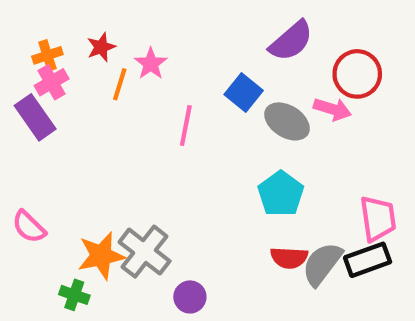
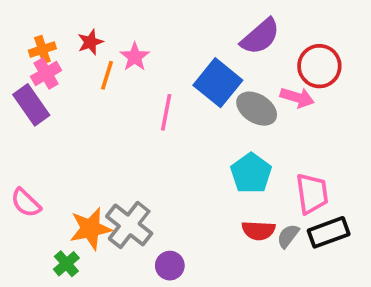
blue square: (244, 93) -> (218, 83), size x1.4
pink trapezoid: (378, 219) -> (312, 194), moved
gray semicircle: (322, 264) -> (288, 236), size x0.6
green cross: (74, 295) -> (66, 264), turned 30

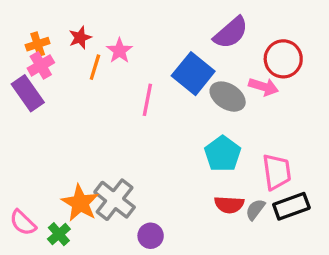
pink semicircle: (26, 203) -> (23, 223), moved
orange star: (90, 229) -> (80, 203), turned -30

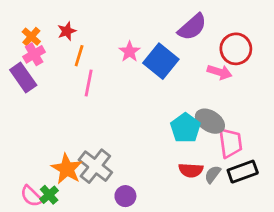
orange cross: (38, 44) -> (31, 37), turned -30
pink star: (119, 51) -> (130, 52), moved
gray ellipse: (228, 97) -> (210, 121), moved
pink line: (147, 100) -> (89, 83), moved
pink semicircle: (23, 223) -> (31, 196), moved

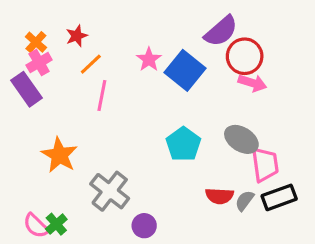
red circle: (236, 49) -> (245, 56), moved
orange line: (79, 56) -> (91, 64), turned 30
cyan pentagon: (185, 128) -> (183, 144), moved
orange star: (67, 169) -> (59, 155), moved

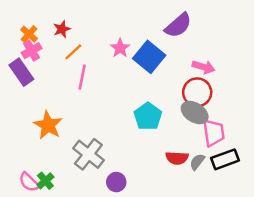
red circle: (245, 56) -> (197, 92), moved

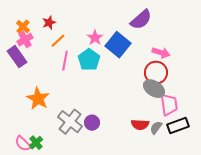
cyan pentagon: (148, 116) -> (89, 60), moved
purple circle: (116, 182) -> (92, 123), moved

